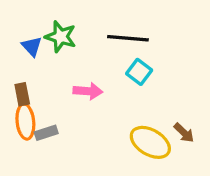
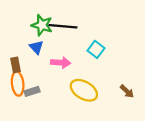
black line: (128, 38) -> (63, 26), moved
blue triangle: (32, 46) -> (36, 47), moved
yellow ellipse: (150, 142) -> (84, 90), moved

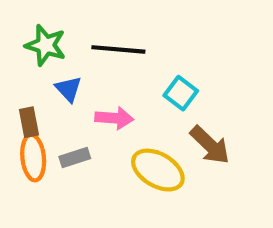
green star: (42, 25) -> (46, 45), moved
gray rectangle: (32, 91) -> (75, 158), moved
brown arrow: (127, 91) -> (210, 145), moved, size x1.5

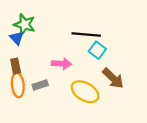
black line: (118, 49) -> (86, 35), moved
blue triangle: (68, 89) -> (17, 38), moved

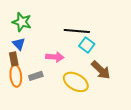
blue triangle: (17, 38) -> (19, 44), moved

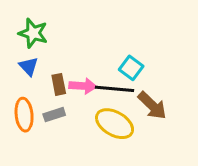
black line: (77, 31) -> (115, 89), moved
brown rectangle: (14, 59) -> (59, 84), moved

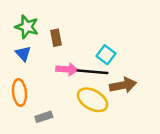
brown rectangle: (59, 84) -> (56, 38), moved
brown arrow: (152, 106) -> (123, 85), turned -55
gray rectangle: (54, 115) -> (44, 117), moved

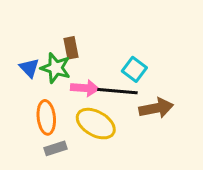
green star: (27, 27) -> (56, 68), moved
orange ellipse: (19, 93) -> (46, 117), moved
yellow ellipse: (93, 100) -> (96, 124), moved

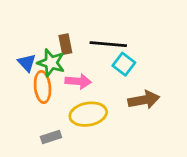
black line: (117, 91) -> (108, 44), moved
orange ellipse: (46, 117) -> (43, 87), moved
yellow ellipse: (96, 124) -> (88, 114), turned -40

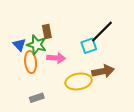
black line: (108, 44) -> (102, 31), moved, turned -50
cyan square: (124, 64) -> (89, 46), turned 35
yellow ellipse: (88, 114) -> (79, 81), moved

